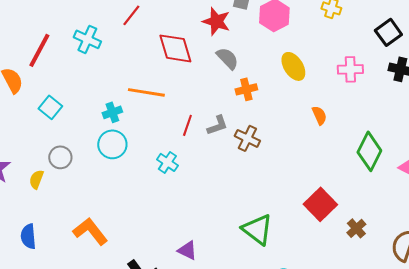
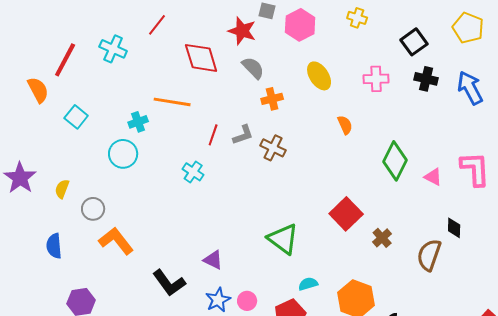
cyan circle: (112, 144) -> (123, 154), moved
gray circle: (60, 157) -> (93, 209), moved

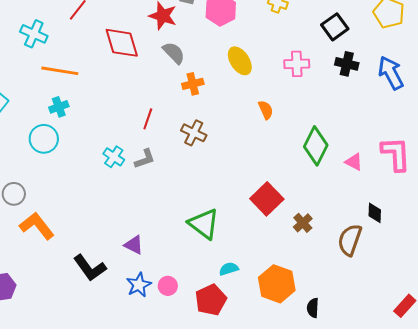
orange line: (172, 102) -> (60, 71), moved
red line: (213, 135) -> (148, 119), moved
gray L-shape: (243, 135) -> (145, 159), moved

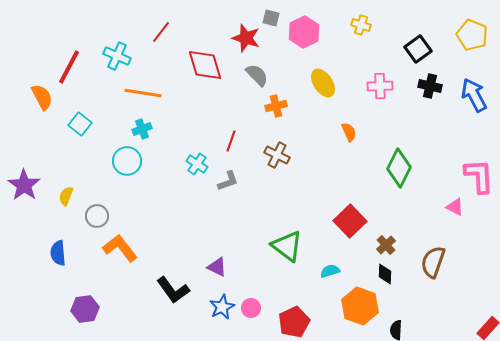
cyan cross: (114, 157) -> (197, 164), moved
pink triangle: (354, 162) -> (455, 207), moved
black diamond: (375, 213) -> (385, 274), moved
cyan semicircle: (229, 269) -> (330, 271), moved

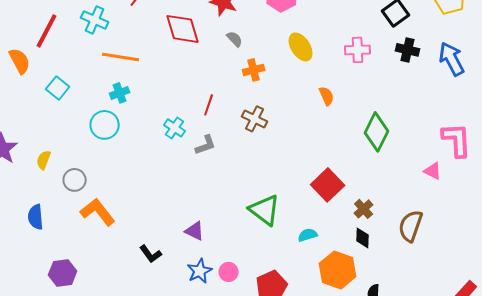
gray semicircle: (257, 75) -> (235, 39), size x0.7
black L-shape: (173, 290) -> (151, 254), size x0.7

